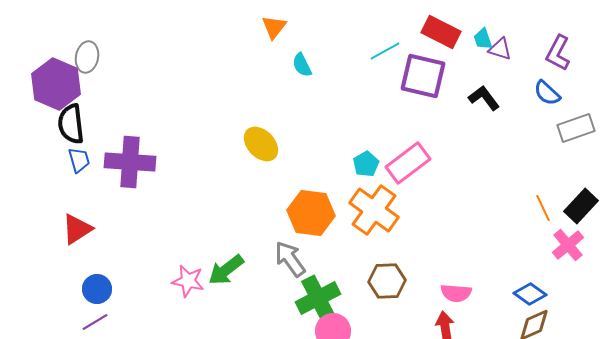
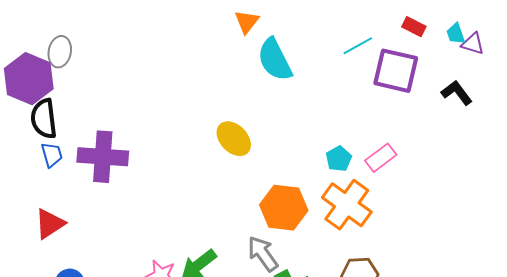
red rectangle: (441, 32) -> (414, 27), size x0.6
cyan semicircle: (302, 65) -> (275, 60), size x1.8
pink rectangle: (408, 163) -> (381, 158), size x0.7

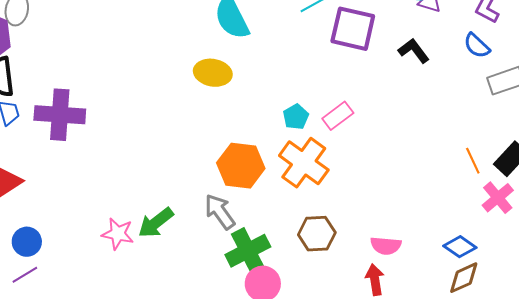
yellow ellipse: (234, 139) -> (213, 73), moved, turned -36

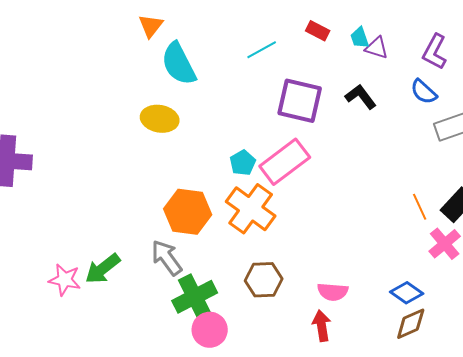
purple square: (353, 29) -> (300, 101), moved
pink rectangle: (338, 116) -> (285, 162), size x1.6

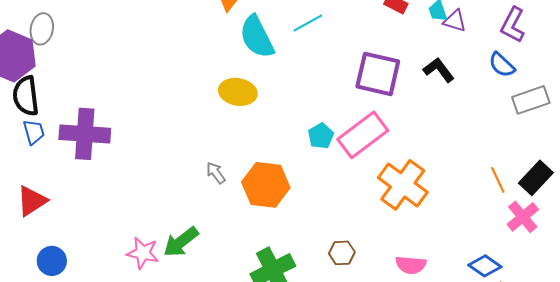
cyan line: (262, 50) -> (308, 23), moved
orange cross: (251, 209) -> (403, 185), moved
gray arrow: (167, 258) -> (216, 173), moved, size x0.6
brown hexagon: (264, 280) -> (342, 253), size x0.7

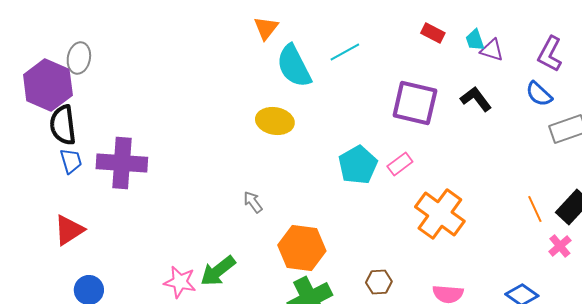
pink rectangle: (363, 135) -> (400, 164), size x0.5
cyan pentagon: (321, 136) -> (358, 165), size x1.5
orange hexagon: (266, 185) -> (302, 248), moved
pink cross: (523, 217) -> (560, 246), size x0.7

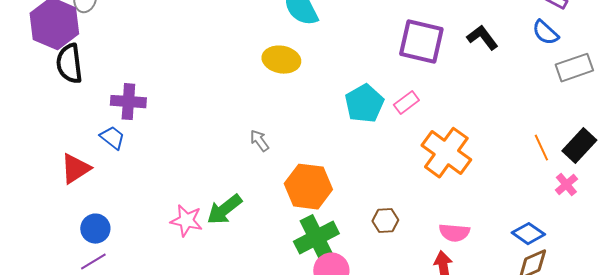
blue trapezoid: (71, 161) -> (112, 138), moved, turned -36
purple cross: (122, 163) -> (128, 102), size x0.7

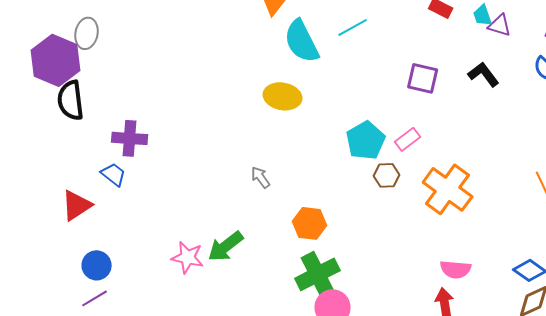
purple square: (421, 42) -> (423, 78), size x0.7
orange hexagon: (308, 187) -> (310, 223), size x0.7
brown hexagon: (385, 221) -> (387, 175), moved

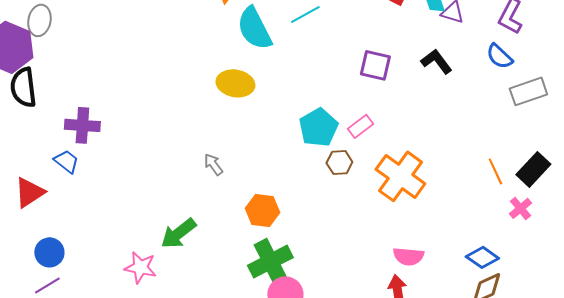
pink star: (188, 257) -> (140, 267), moved

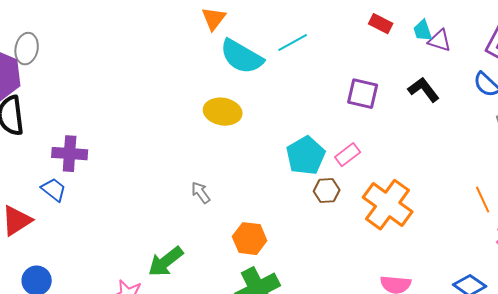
cyan semicircle: (254, 28) -> (242, 57), turned -33

